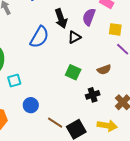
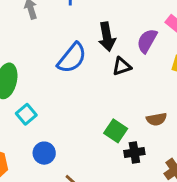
green square: (73, 72) -> (116, 131), moved
cyan square: (14, 81) -> (26, 114), turned -32

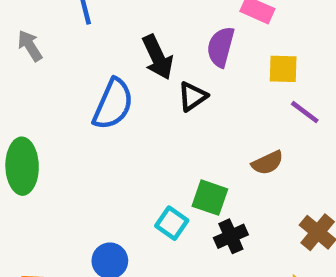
cyan square: (26, 114) -> (172, 223), moved
black cross: (134, 152) -> (231, 236), moved

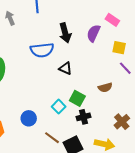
black triangle: (192, 96) -> (65, 68), moved, turned 48
blue semicircle: (113, 104) -> (42, 50), turned 50

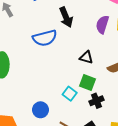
purple semicircle: (94, 33) -> (102, 25), moved
black triangle: (65, 68) -> (86, 57), moved

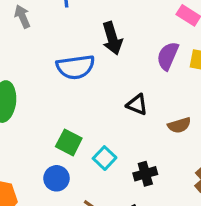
green square: (87, 83) -> (69, 142), moved

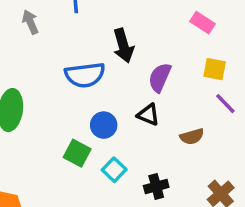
purple semicircle: (168, 56) -> (160, 77), moved
blue circle: (56, 178) -> (104, 125), moved

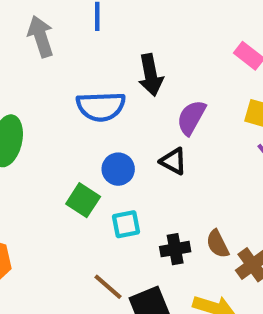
gray arrow: (30, 22) -> (41, 36), size x1.4
brown semicircle: (192, 136) -> (218, 244), moved, turned 75
cyan square: (114, 170) -> (126, 224), turned 30

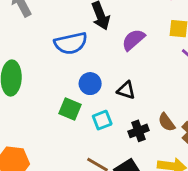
purple semicircle: (191, 118) -> (133, 40), turned 30
black triangle: (173, 161) -> (126, 90), moved

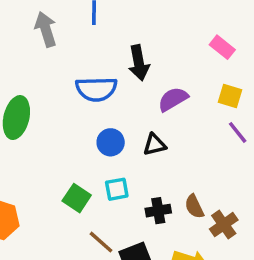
black triangle: (126, 90) -> (155, 145), moved, turned -42
green square: (70, 109) -> (77, 198), moved

